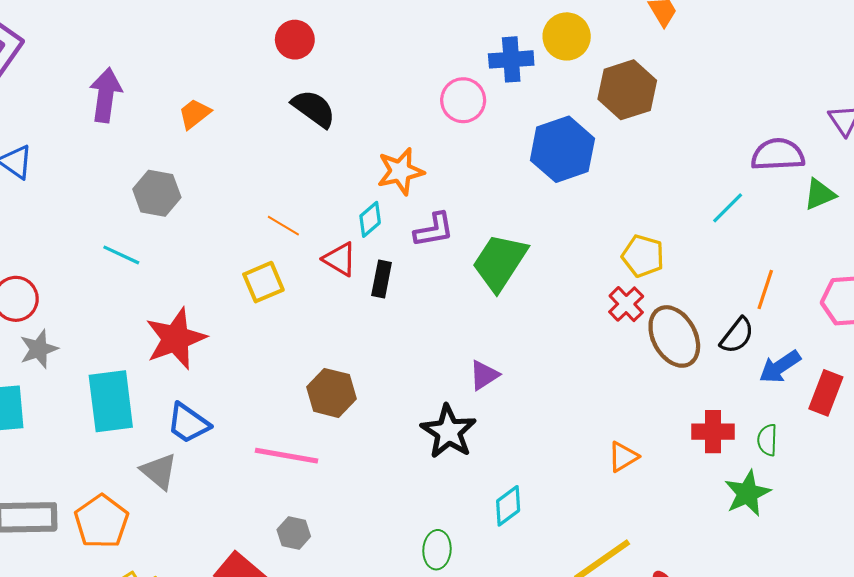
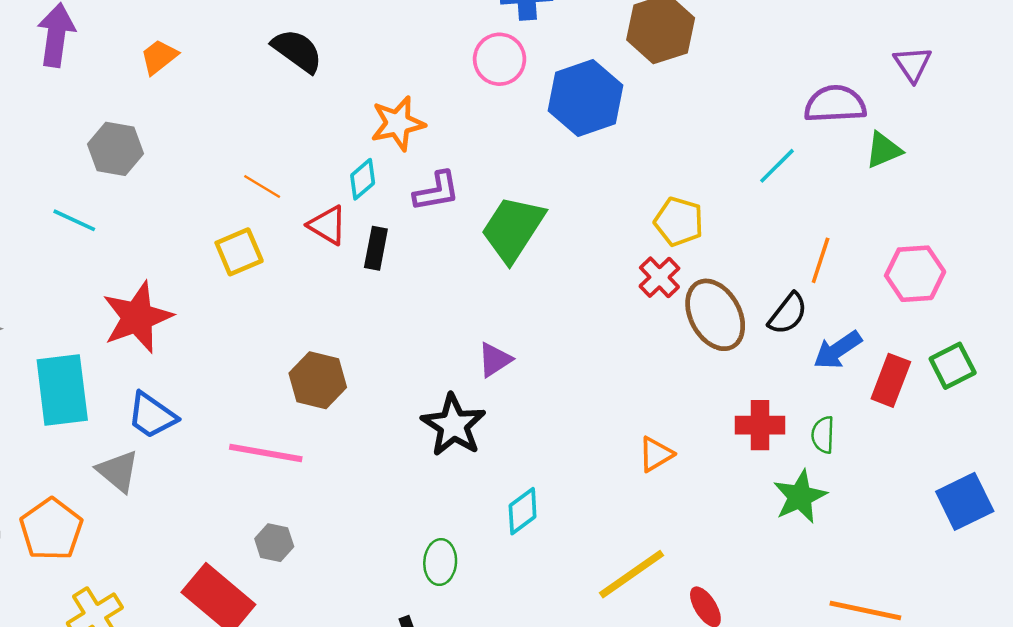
pink circle: (463, 100) -> (500, 59), moved

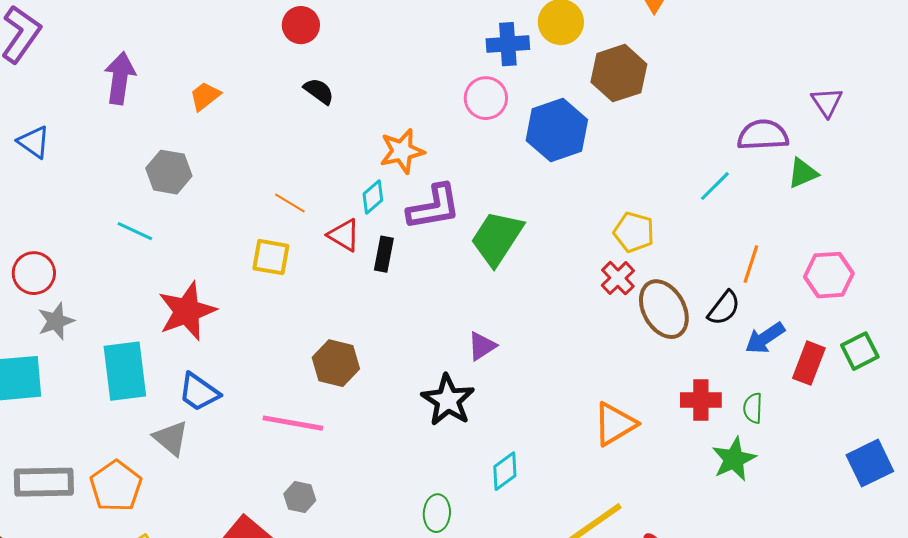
black semicircle: (297, 51) -> (319, 91), size x0.7
purple L-shape: (437, 191) -> (434, 207), size x1.4
yellow square: (239, 252) -> (271, 257), turned 33
orange triangle: (656, 454) -> (615, 424), size x1.5

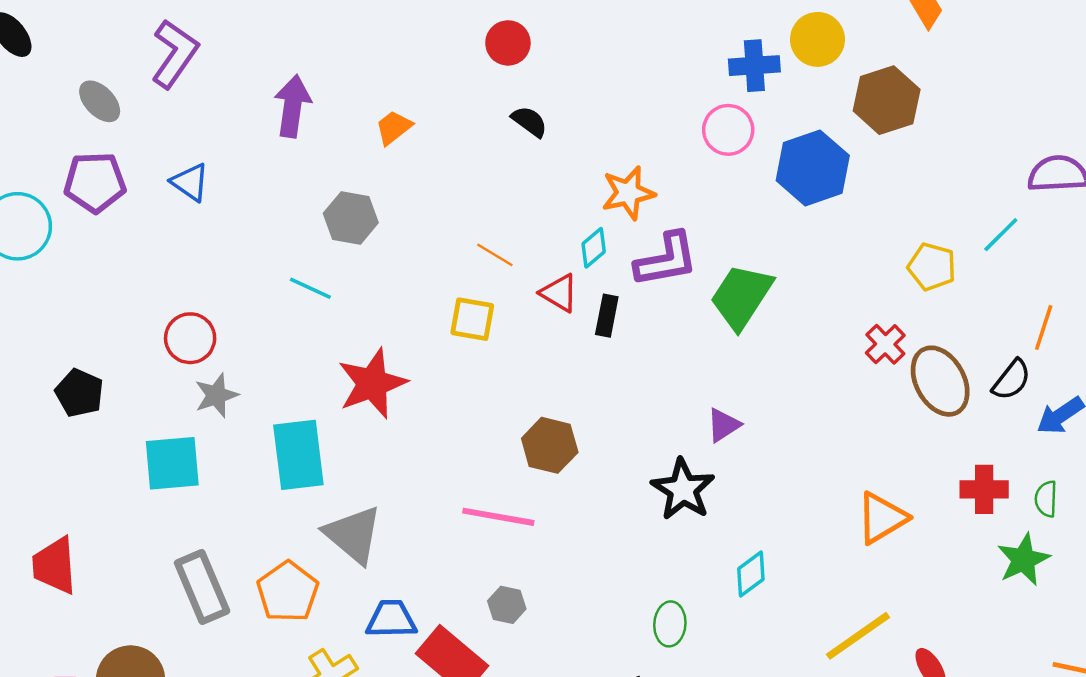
yellow pentagon: (634, 232) -> (932, 267), moved
blue trapezoid: (199, 392) -> (391, 619), moved, turned 144
gray triangle: (171, 438) -> (353, 535), size x1.4
gray rectangle: (44, 482) -> (202, 587), turned 68

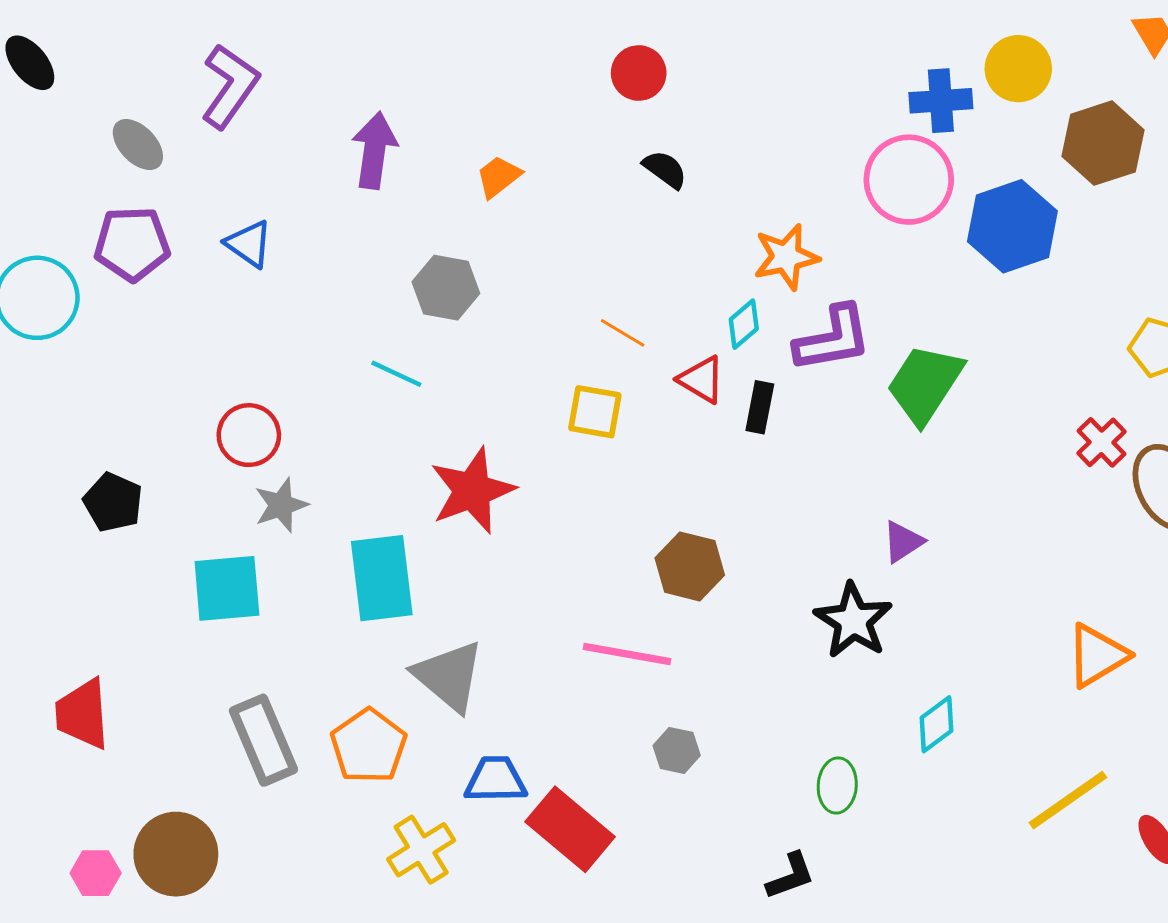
pink circle: (728, 130) -> (909, 180), size x1.4
gray hexagon: (507, 605) -> (677, 750), moved

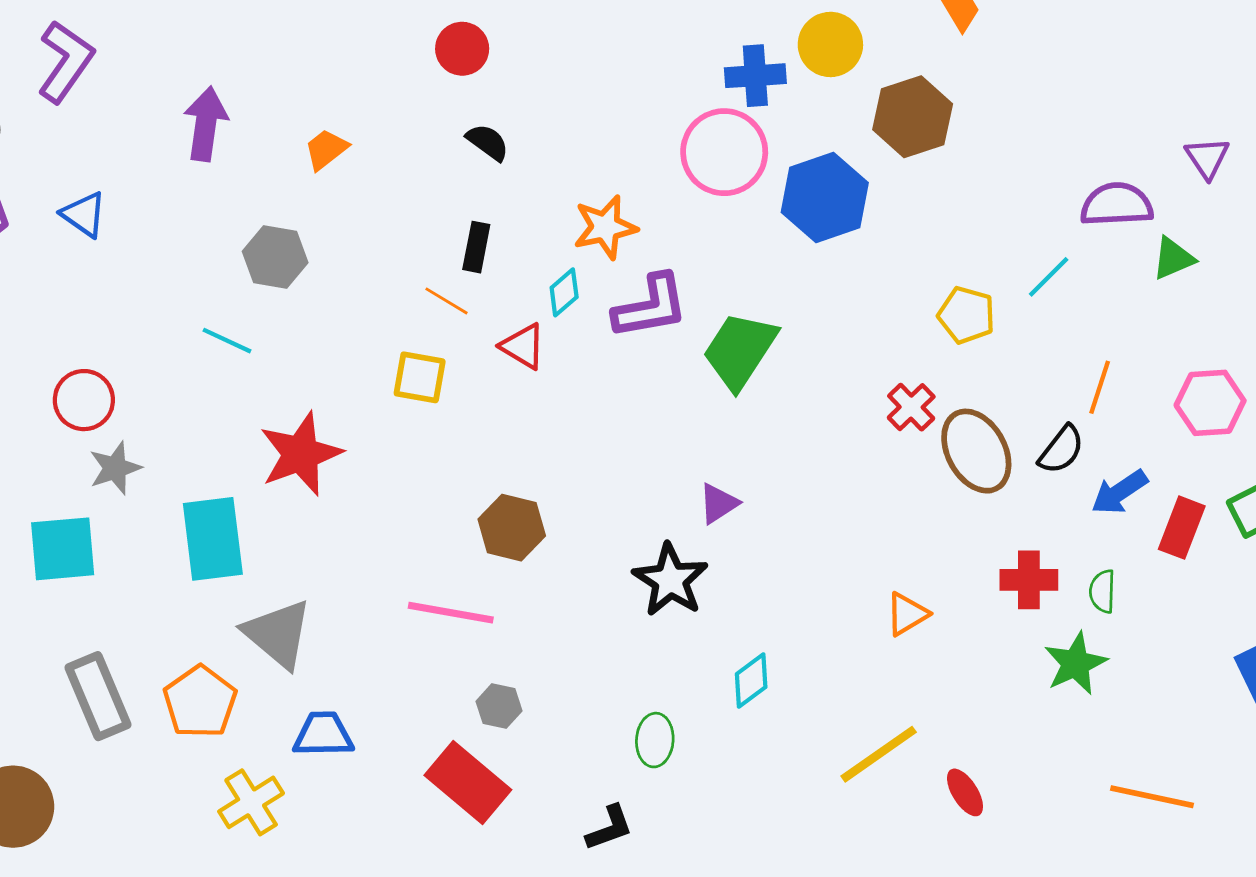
black rectangle: (760, 407) -> (476, 247), moved
orange triangle: (1097, 656) -> (907, 614), size x0.7
red rectangle: (570, 829) -> (468, 783), moved

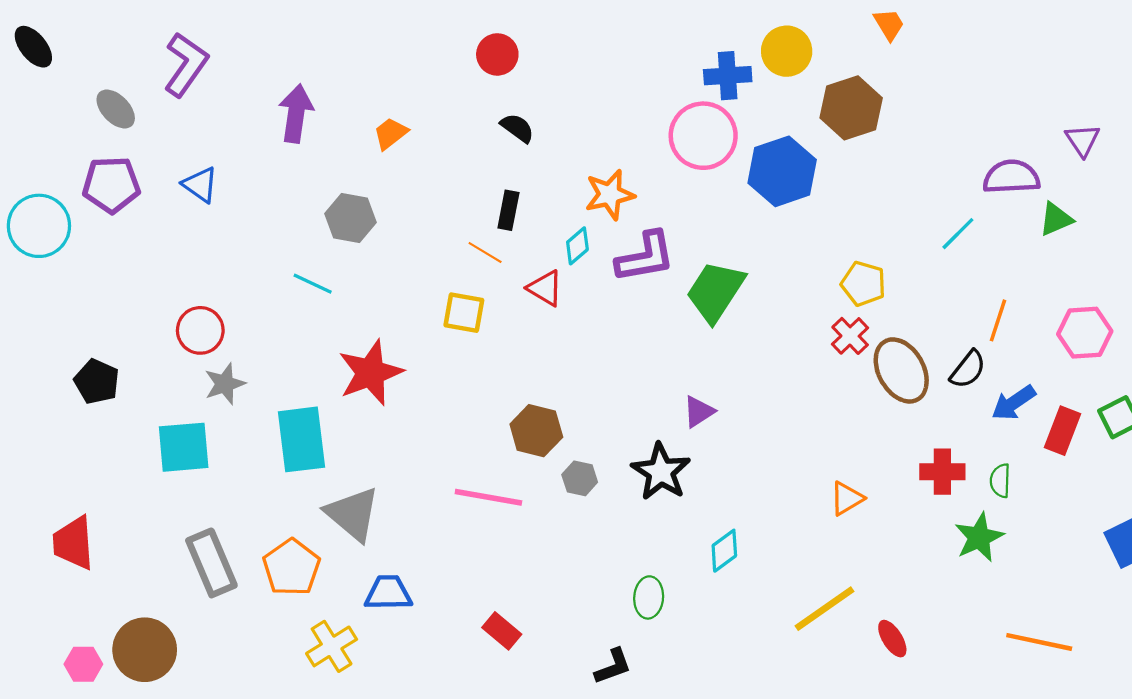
yellow pentagon: (966, 315) -> (863, 284), moved
gray hexagon: (499, 706) -> (580, 478), moved
red rectangle: (468, 783) -> (502, 631), size x0.6

